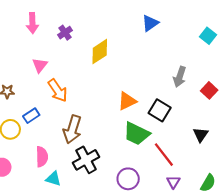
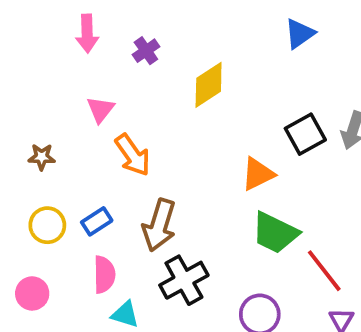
black square: (160, 110) -> (305, 134), moved, turned 30
blue rectangle: (31, 116) -> (97, 221), moved

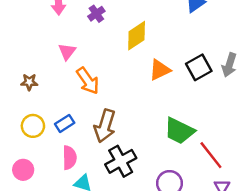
orange triangle: (258, 174) -> (160, 70), moved

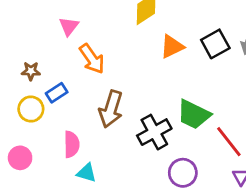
brown star: (29, 82) -> (31, 71), moved
blue rectangle: (65, 123) -> (57, 93), moved
black cross: (121, 161) -> (154, 132), moved

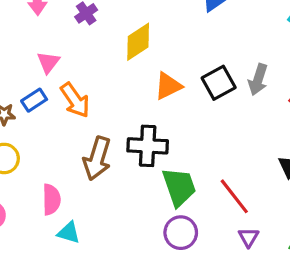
blue rectangle: (57, 93) -> (34, 100), moved
green trapezoid: (194, 114) -> (179, 187), moved, turned -135
black cross: (154, 132) -> (148, 146), moved, turned 32

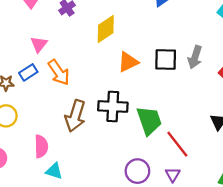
black square: (219, 83) -> (166, 60), turned 30
green trapezoid: (179, 187) -> (149, 121), moved
purple triangle: (249, 237) -> (173, 175), moved

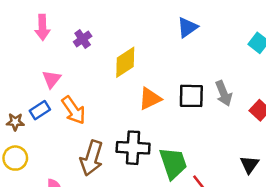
gray arrow: (195, 57) -> (224, 93), turned -40

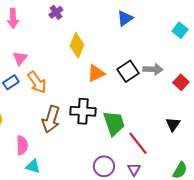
purple cross: (83, 39) -> (56, 12), moved
yellow diamond: (125, 62) -> (77, 45), turned -35
gray arrow: (224, 93) -> (153, 69), turned -66
black square: (191, 96) -> (128, 71), turned -35

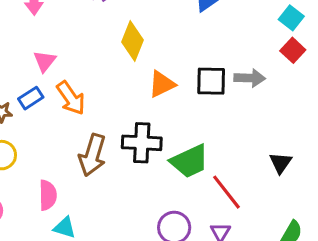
black square: (128, 71) -> (211, 81), turned 35
red square: (181, 82) -> (293, 50), moved
green trapezoid: (114, 123) -> (190, 161), turned 84

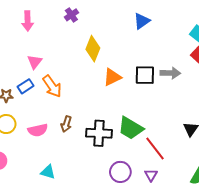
black cross: (142, 143) -> (99, 133), moved
brown arrow: (92, 155) -> (66, 124), size x0.6
green trapezoid: (190, 161) -> (131, 128), turned 56
pink semicircle: (48, 195) -> (38, 130), moved, turned 78

